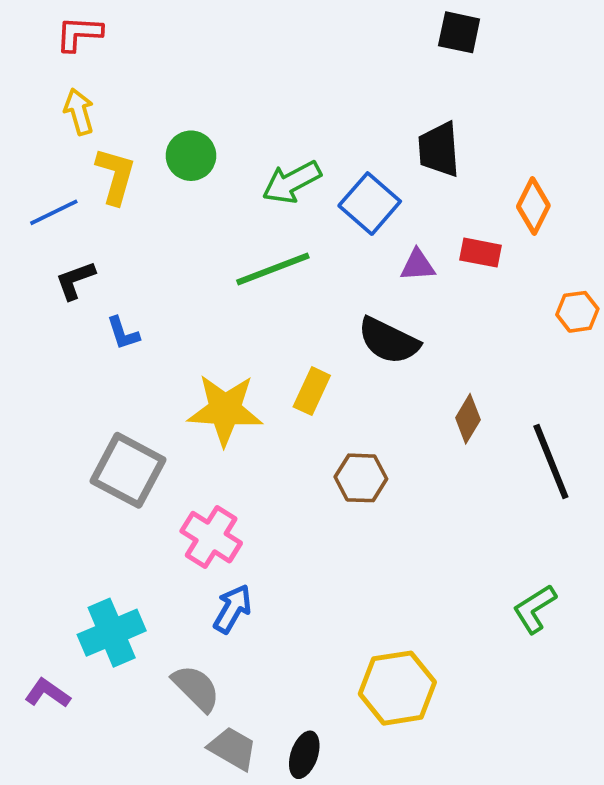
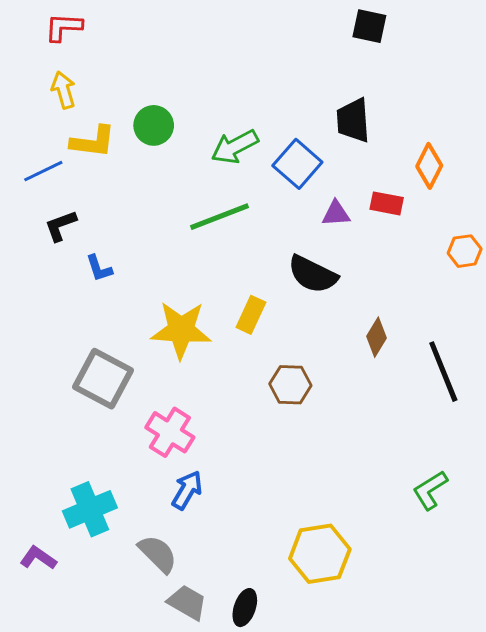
yellow L-shape: (115, 176) -> (93, 142), turned 81

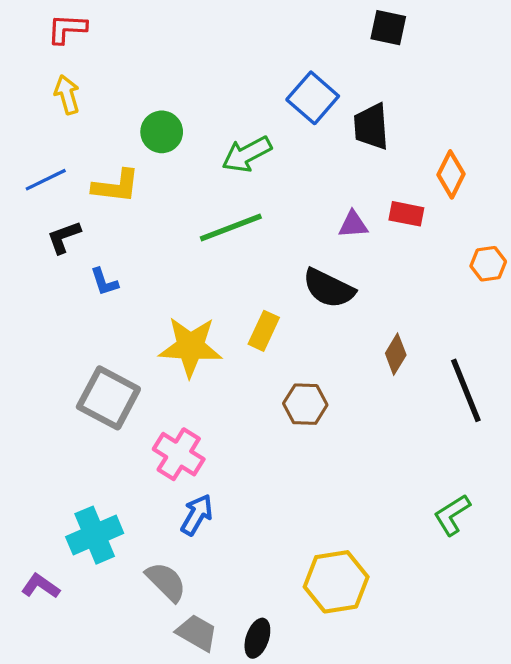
yellow L-shape: (93, 142) -> (116, 186), moved
blue square: (297, 164) -> (313, 98), moved

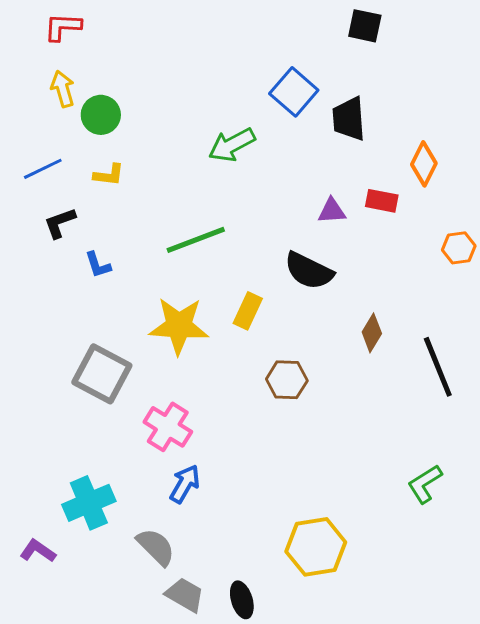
green circle: (162, 132) -> (101, 115), moved
yellow L-shape: (116, 186) -> (109, 175), size x0.7
green line: (231, 228) -> (196, 240), moved
black ellipse: (257, 638) -> (242, 600), turned -36

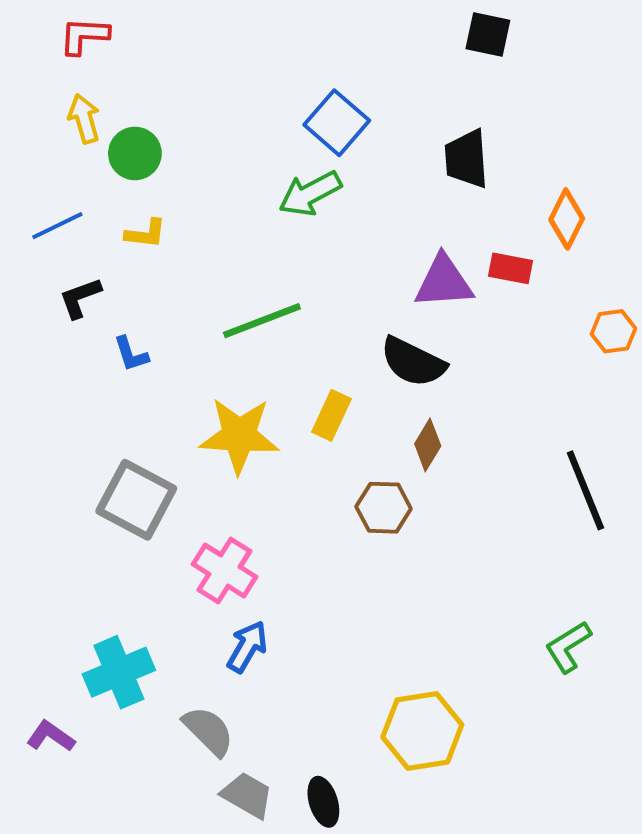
blue square: (294, 92) -> (337, 123), moved
purple triangle: (332, 211) -> (444, 282), size x1.6
brown diamond: (372, 333) -> (428, 445), moved

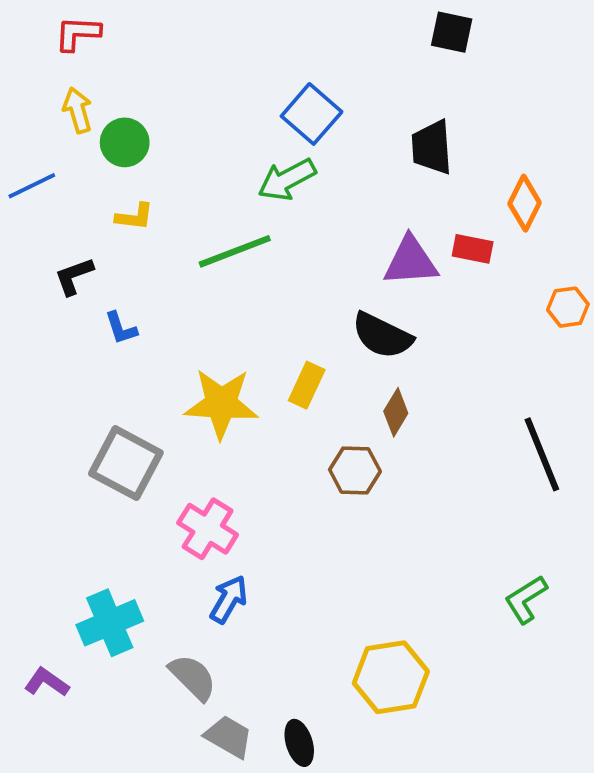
blue line: (57, 226) -> (32, 186), moved
green line: (262, 321) -> (235, 251), moved

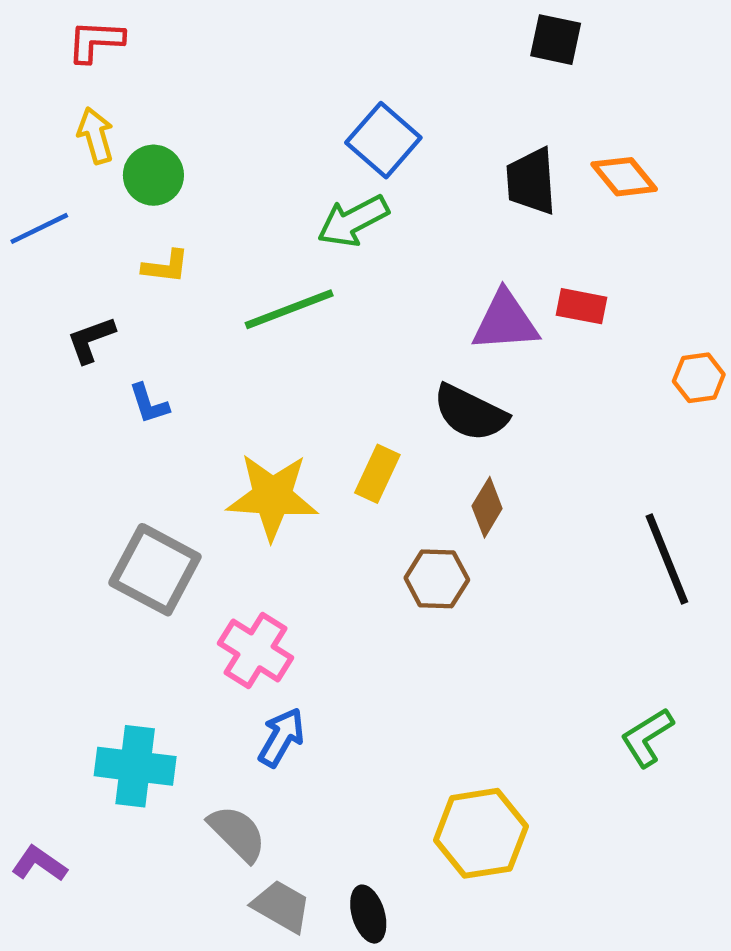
orange diamond: (525, 203) -> (624, 177), moved, turned -66
cyan cross: (110, 623) -> (135, 766), turned 30
purple L-shape: (47, 682) -> (39, 864), moved

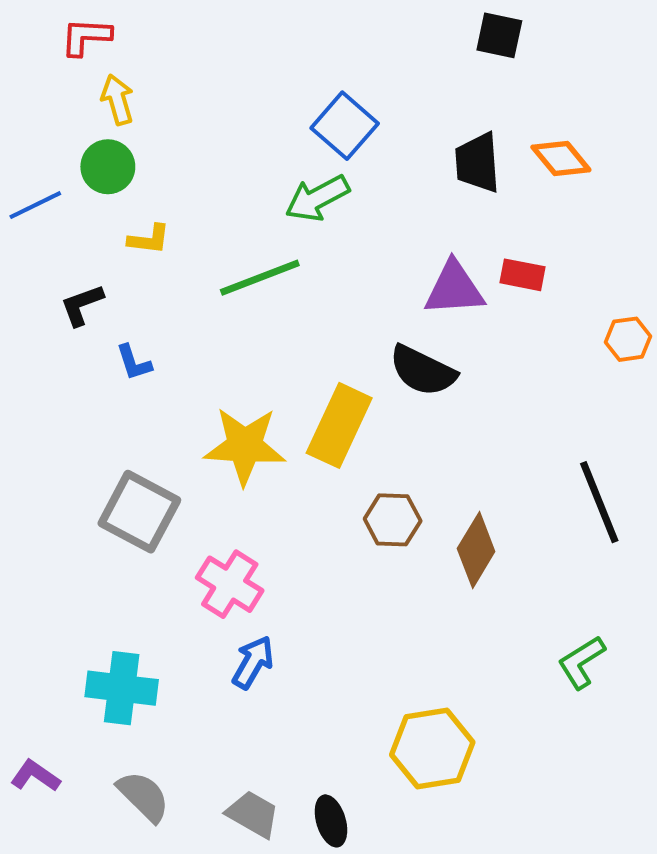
yellow arrow: (96, 136) -> (117, 100), moved
green circle: (153, 175) -> (108, 167), moved
yellow rectangle: (377, 474) -> (339, 425), size x1.6
brown diamond: (487, 507) -> (476, 550), moved, size x1.4
gray semicircle: (237, 833) -> (143, 796), moved

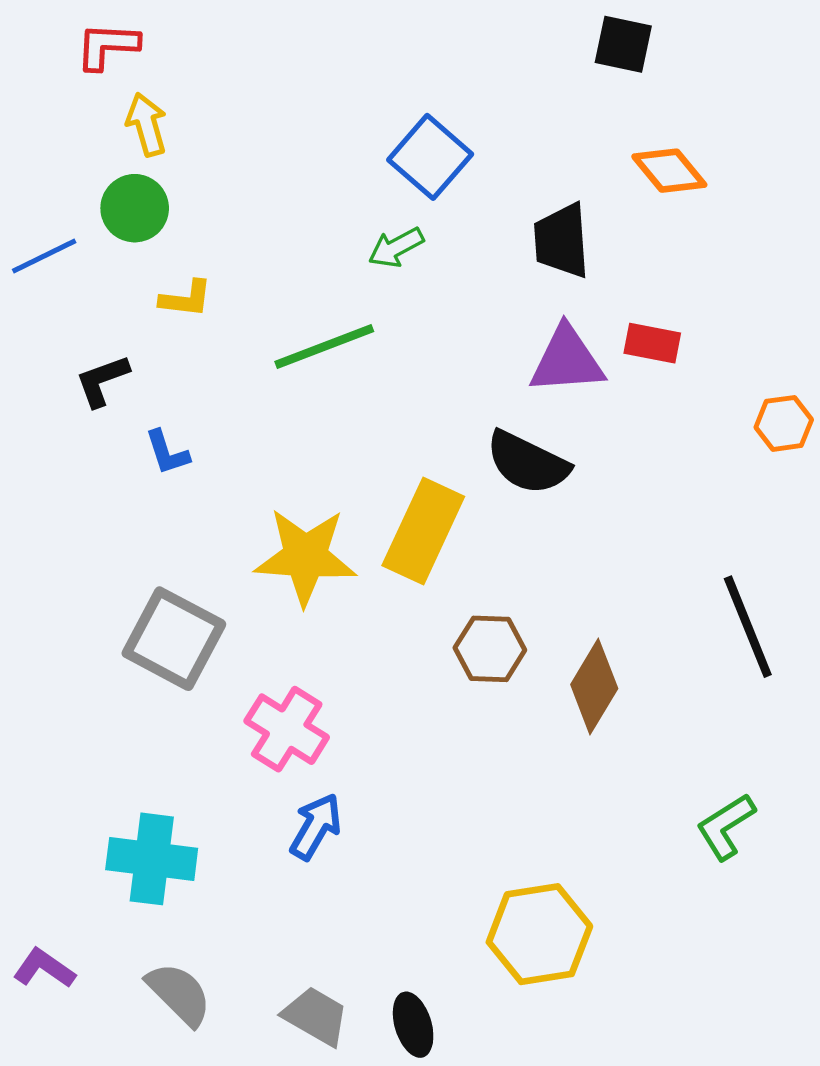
orange diamond: (561, 159) -> (669, 171), moved
black trapezoid: (477, 163) -> (562, 241), moved
green arrow: (317, 198) -> (396, 247), size x0.7

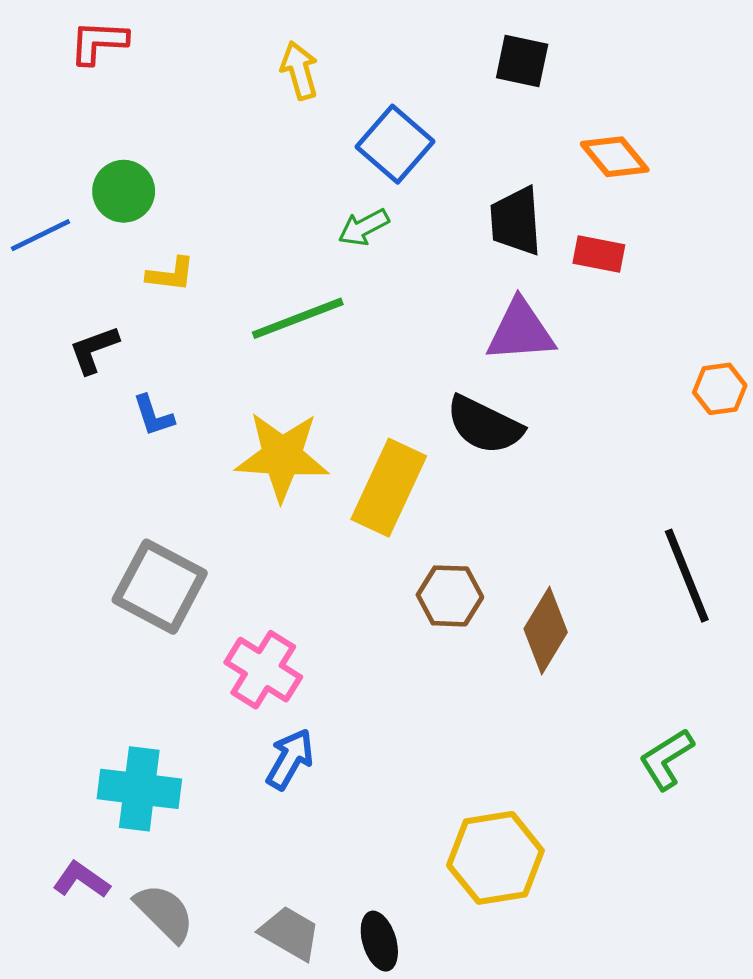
black square: (623, 44) -> (522, 61), moved
yellow arrow: (147, 125) -> (299, 70), moved
red rectangle: (652, 343) -> (599, 254), moved
yellow star: (305, 557) -> (282, 456), moved
purple L-shape: (44, 968) -> (81, 880), moved

